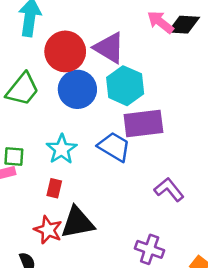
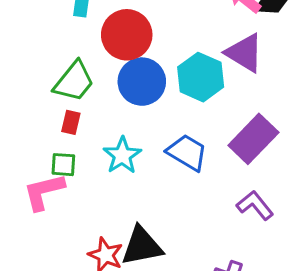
purple triangle: (109, 48) -> (244, 53), moved
purple rectangle: (143, 124) -> (253, 139), moved, turned -39
red rectangle: (54, 188) -> (71, 122), moved

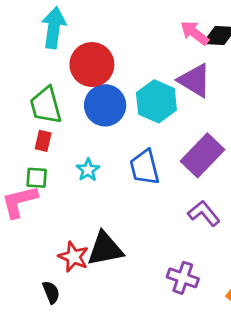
green trapezoid: (74, 82) -> (46, 105), turned 126
blue trapezoid: (187, 152) -> (145, 167), turned -135
cyan star: (122, 155) -> (88, 170), size x0.7

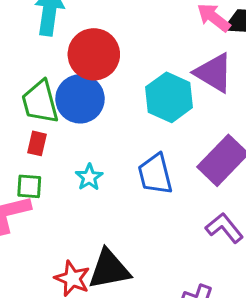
blue circle: (105, 105) -> (80, 99), moved

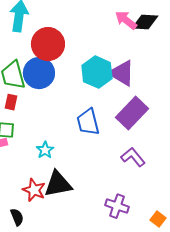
purple triangle: (214, 73) -> (122, 73), moved
cyan star: (89, 177) -> (45, 150), moved

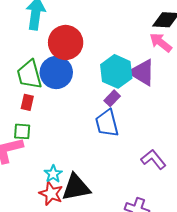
pink arrow: (126, 20) -> (161, 43), moved
purple rectangle: (132, 113) -> (112, 98), moved, size x0.5
cyan star: (45, 150) -> (53, 174), moved

